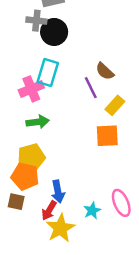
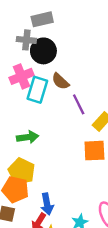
brown semicircle: (105, 71) -> (60, 81), moved
pink cross: (31, 89) -> (22, 76), moved
yellow pentagon: (31, 157) -> (22, 171), turned -30

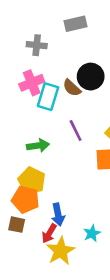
gray rectangle: (42, 19) -> (76, 24), moved
black circle: (43, 51) -> (91, 77), moved
purple line: (79, 104) -> (76, 130), moved

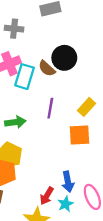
purple line: (76, 130) -> (50, 108), turned 36
blue arrow: (58, 215) -> (68, 182), moved
red arrow: (49, 233) -> (47, 196), moved

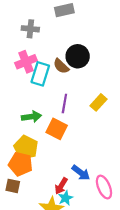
orange square: (80, 135) -> (57, 129), moved, turned 30
blue arrow: (68, 182) -> (81, 173), turned -42
cyan star: (65, 204) -> (66, 198), moved

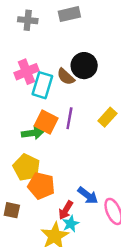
gray cross: (30, 29) -> (28, 20), moved
orange square: (57, 129) -> (46, 122), moved
orange pentagon: (20, 164) -> (41, 186), moved

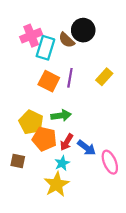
green arrow: (33, 133) -> (61, 116), moved
red arrow: (66, 210) -> (67, 142), moved
cyan star: (71, 224) -> (62, 163), moved

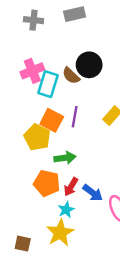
yellow pentagon: (31, 122) -> (37, 137), moved
brown square: (18, 161) -> (23, 244), moved

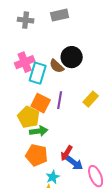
green arrow: (65, 158) -> (39, 131), moved
red arrow: (71, 187) -> (67, 153), moved

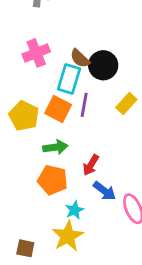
black circle: (72, 57) -> (103, 65), moved
cyan rectangle: (38, 73) -> (69, 79), moved
yellow pentagon: (29, 117) -> (24, 116), moved
red arrow: (67, 153) -> (91, 165), moved

